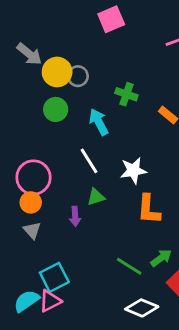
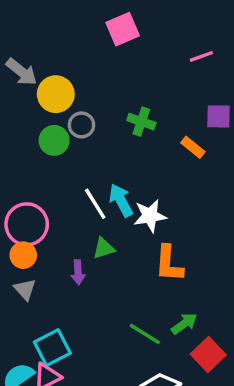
gray circle: (78, 76) -> (81, 125), moved
cyan arrow: (99, 122) -> (121, 200), moved

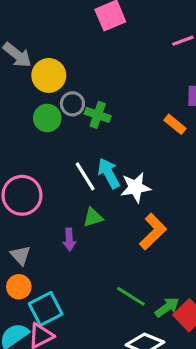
green cross: (141, 122) -> (98, 115), moved
orange circle: (23, 255) -> (19, 287), moved
orange L-shape: (169, 264) -> (153, 232), turned -138
green arrow: (184, 324) -> (167, 307), moved

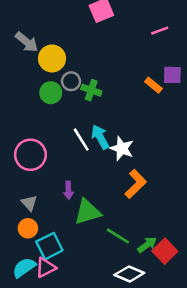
orange rectangle: (175, 124) -> (153, 85), moved
white star: (136, 187) -> (122, 148), turned 30
green triangle: (93, 217) -> (87, 212), moved, size x1.6

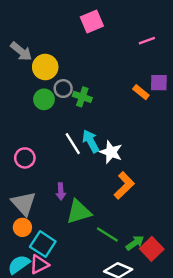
pink circle: (30, 155) -> (25, 158), size x0.7
gray triangle: (29, 203) -> (24, 203), size x1.6
cyan square: (49, 246) -> (43, 244), turned -30

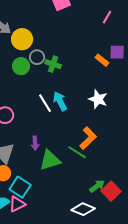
pink line: (147, 41) -> (107, 17), turned -40
white star: (111, 152) -> (98, 99), moved
green line: (107, 235) -> (77, 152), moved

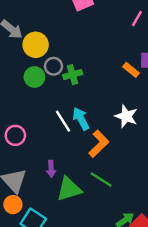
green cross: (53, 64) -> (73, 75), turned -35
orange L-shape: (88, 138) -> (99, 144), moved

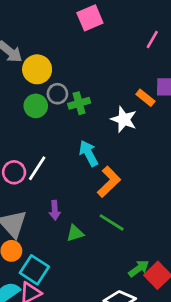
white star: (126, 116) -> (124, 119), moved
white line: (63, 121) -> (37, 168), moved, turned 65
green triangle: (69, 189) -> (75, 233), size x0.6

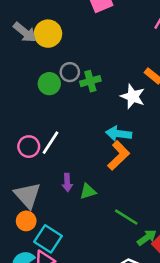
yellow circle: (37, 69) -> (48, 34), moved
cyan arrow: (89, 153) -> (119, 134), moved, turned -55
green line: (112, 222) -> (126, 217), moved
green triangle: (75, 233) -> (88, 191), moved

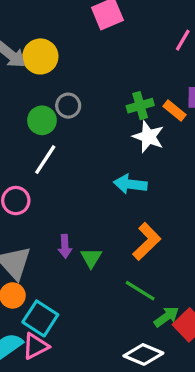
green cross: (90, 81) -> (140, 106), moved
white line: (51, 143) -> (45, 160), moved
orange L-shape: (119, 155) -> (147, 241), moved
green triangle: (88, 191) -> (91, 258), turned -42

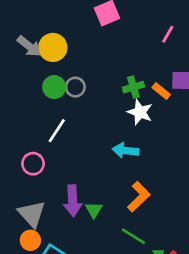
green circle: (42, 120) -> (54, 87), moved
purple arrow: (65, 246) -> (73, 201), size x1.6

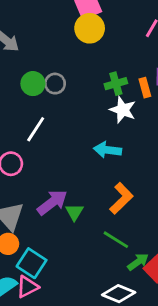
yellow circle: (53, 47) -> (90, 28), moved
orange rectangle: (161, 91) -> (145, 88), turned 36
purple arrow: (73, 201) -> (52, 202), turned -124

